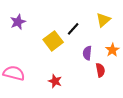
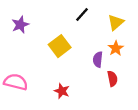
black line: (73, 29) -> (82, 15), moved
orange star: (112, 50) -> (116, 48), moved

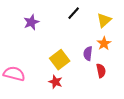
purple star: (20, 25) -> (31, 22), moved
yellow square: (60, 46) -> (60, 60), moved

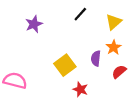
red semicircle: (101, 71) -> (119, 72), moved, turned -120
red star: (56, 82) -> (80, 89), moved

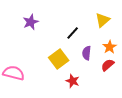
black line: (80, 14) -> (73, 33), moved
orange star: (114, 47) -> (110, 47), moved

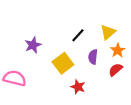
yellow triangle: (103, 20) -> (108, 32), moved
purple star: (31, 22) -> (33, 45), moved

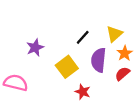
purple semicircle: (93, 57) -> (99, 60), size x1.5

